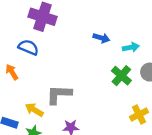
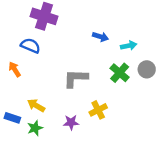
gray L-shape: (59, 94) -> (76, 78), moved
yellow cross: (139, 114) -> (98, 110), moved

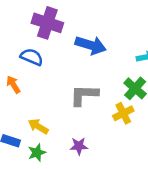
blue arrow: (100, 37) -> (91, 45), moved, size x1.6
yellow cross: (98, 110) -> (123, 113), moved

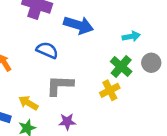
blue semicircle: (32, 57) -> (47, 50), moved
gray L-shape: (84, 95) -> (60, 85), moved

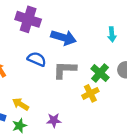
cyan arrow: (131, 36) -> (112, 34), moved, turned 96
gray L-shape: (60, 85) -> (65, 70), moved

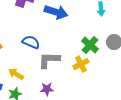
blue semicircle: (37, 59) -> (31, 42), moved
gray L-shape: (65, 70) -> (49, 60), moved

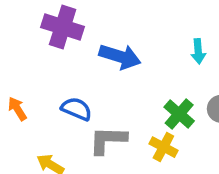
yellow cross: (81, 64) -> (163, 147), turned -35

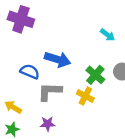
cyan arrow: (198, 51) -> (108, 35), turned -48
blue arrow: (120, 57) -> (58, 59), moved

